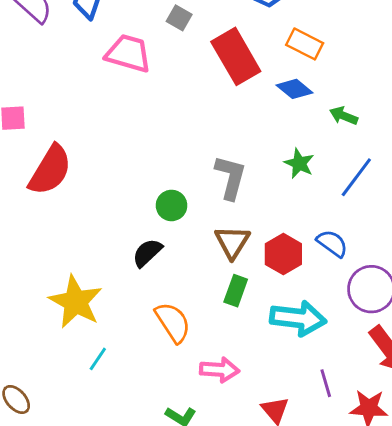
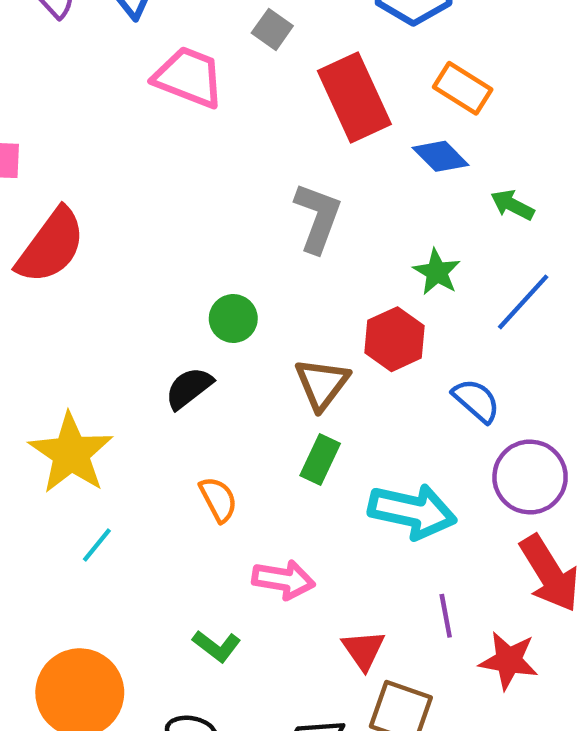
gray L-shape: (231, 177) -> (318, 218), moved
red hexagon: (283, 254) -> (395, 339), moved
orange semicircle: (173, 322) -> (218, 499), size x0.7

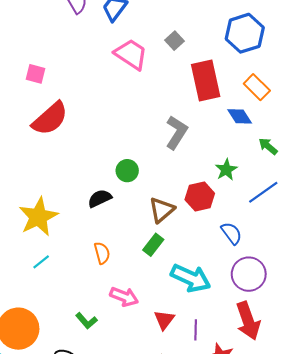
red triangle: (364, 650) -> (164, 320), moved

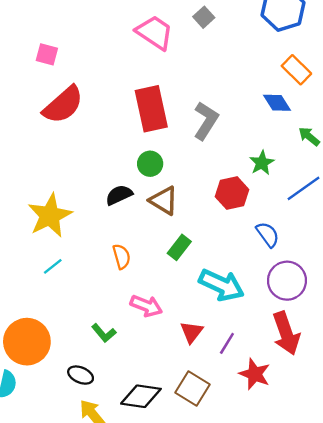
red rectangle: (206, 80) -> (151, 109), moved
brown triangle: (162, 210) -> (164, 201), moved, turned -48
purple line: (196, 330) -> (227, 343), turned 30

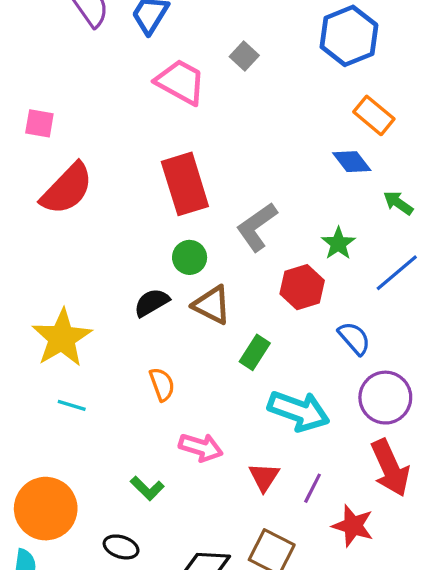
gray L-shape: (206, 121) -> (257, 227), moved, turned -153
green rectangle: (179, 247) -> (255, 352), moved
cyan line: (53, 266) -> (72, 405), turned 60

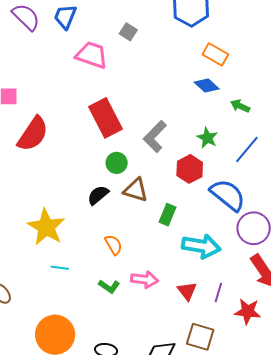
blue semicircle: (354, 338) -> (228, 195), size x1.6
green L-shape: (147, 488) -> (109, 286), moved

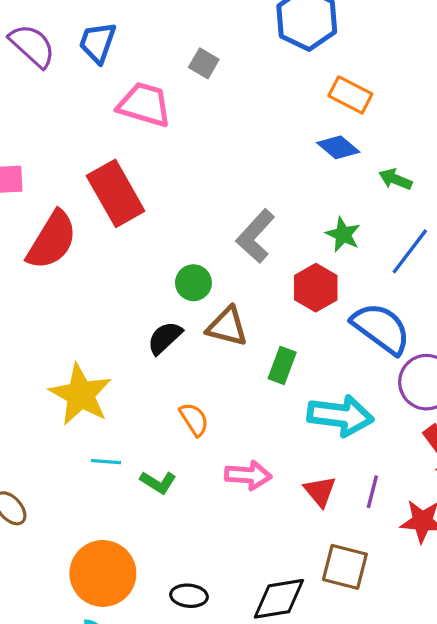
red rectangle: (106, 118) -> (116, 193), moved
green L-shape: (109, 286) -> (158, 482), moved

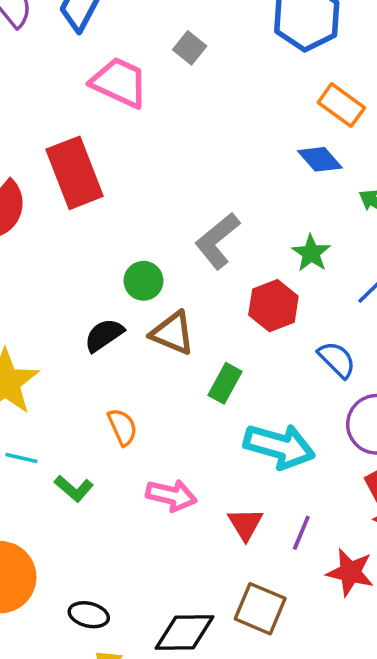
blue semicircle: (381, 328) -> (337, 359), size x0.6

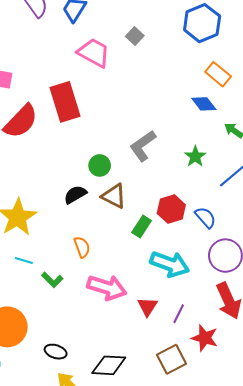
red hexagon: (273, 306) -> (171, 209), moved
pink arrow: (171, 495) -> (107, 288), size x1.4
brown square: (260, 609) -> (172, 359), moved, turned 36

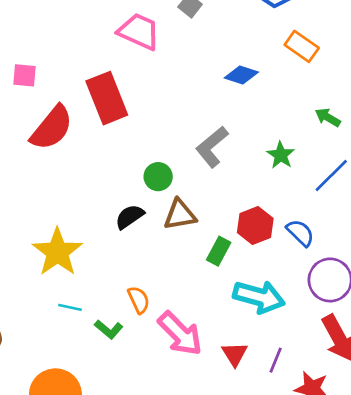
blue diamond: (204, 104) -> (241, 75), moved, turned -30
brown triangle: (114, 196) -> (180, 215), turned -32
orange semicircle: (82, 247) -> (139, 300), moved
pink arrow: (107, 288) -> (180, 334), turned 33

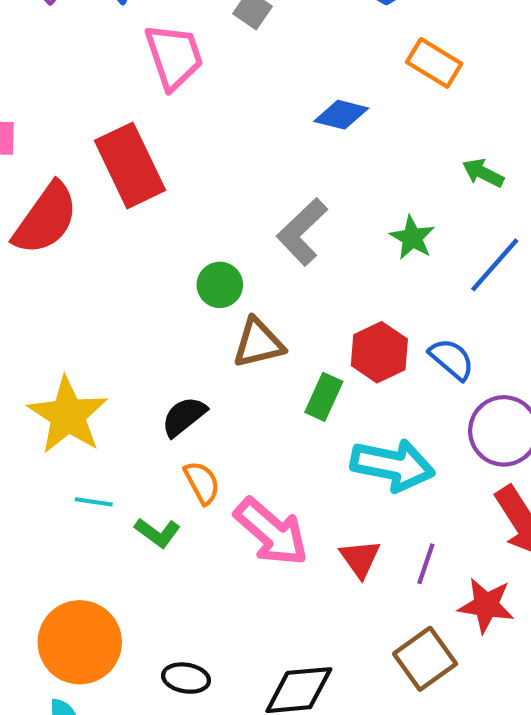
pink trapezoid: (139, 31) -> (174, 56), turned 51
black semicircle: (130, 217) -> (184, 417), moved

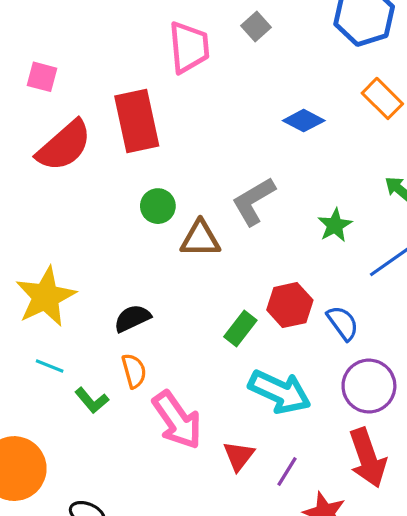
green circle: (220, 285) -> (158, 206), moved
brown triangle: (258, 343) -> (200, 239), moved

